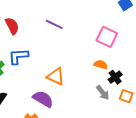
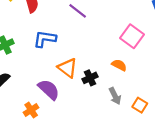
blue L-shape: (18, 56) -> (45, 39), moved
black cross: (115, 77) -> (90, 78), moved

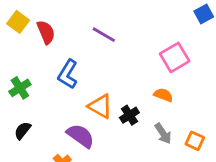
pink square: (132, 36) -> (175, 57), turned 30
blue L-shape: (45, 39) -> (68, 74), turned -60

